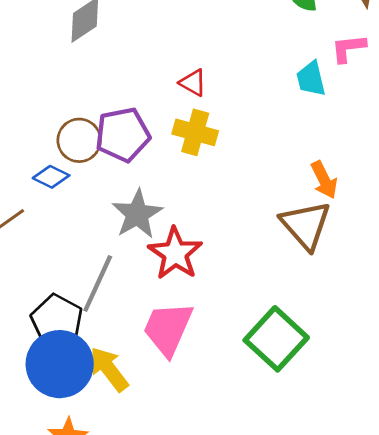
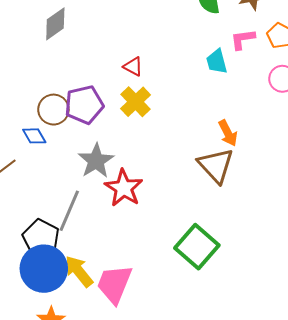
yellow cross: (195, 132) -> (136, 102), turned 32
blue diamond: (51, 177) -> (34, 136), turned 35
pink trapezoid: (168, 329) -> (114, 284), moved

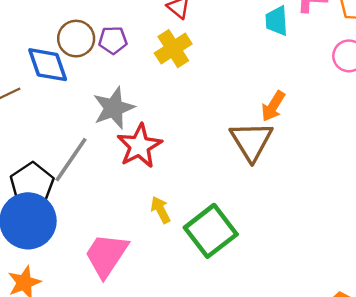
purple pentagon: (84, 105) -> (113, 40), size x0.6
orange arrow: (228, 133) -> (273, 106), turned 48
blue diamond: (34, 136) -> (48, 65), size x1.5
yellow arrow: (79, 271) -> (160, 210), moved, size x0.7

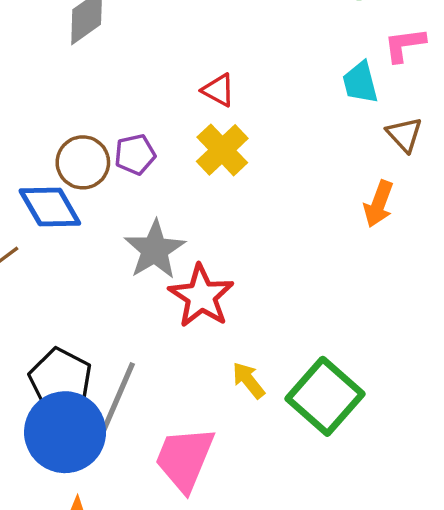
brown triangle: (251, 141) -> (404, 134), moved, size x0.6
gray line: (71, 160) -> (118, 397), moved

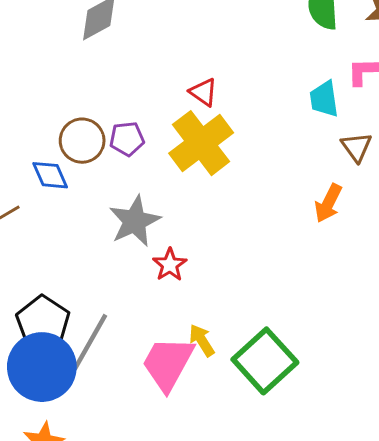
yellow cross: (222, 150) -> (201, 143), size x1.4
blue diamond: (50, 207) -> (50, 175), size x0.7
red star: (201, 296) -> (170, 265), size x0.6
pink trapezoid: (185, 459) -> (168, 363), moved

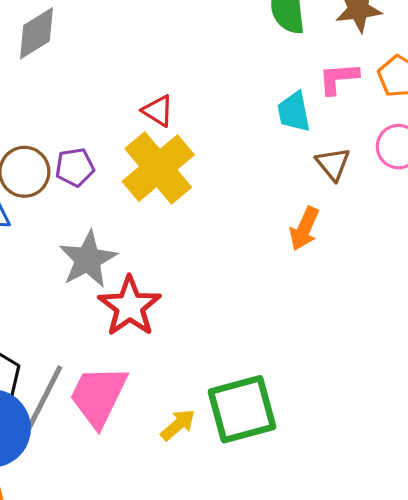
red star: (170, 265) -> (130, 306), size x1.6
yellow arrow: (202, 340) -> (178, 425), moved, turned 84
green square: (265, 361) -> (242, 409), turned 30
pink trapezoid: (168, 363) -> (98, 396), moved

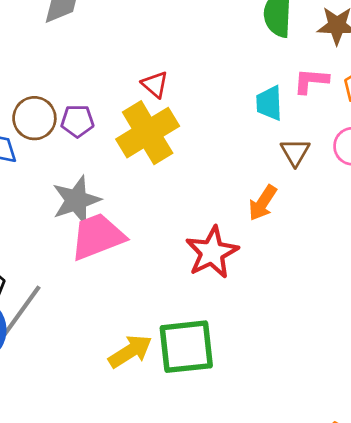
red star: (130, 306) -> (212, 252), moved
pink trapezoid: (98, 396) -> (98, 236), moved, turned 34
yellow arrow: (178, 425) -> (130, 351), size x1.4

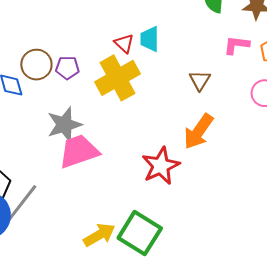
cyan trapezoid: (269, 103) -> (150, 39), moved
brown triangle: (295, 152) -> (200, 80), moved
orange arrow: (263, 203) -> (198, 132), size x1.4
green square: (186, 347) -> (140, 233), turned 36

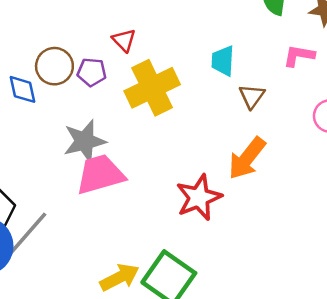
cyan trapezoid: (150, 39) -> (223, 61), moved
red triangle: (124, 43) -> (124, 40), moved

